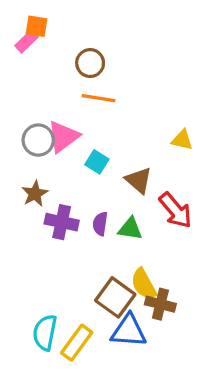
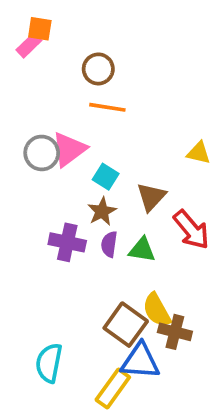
brown triangle: (139, 180) -> (151, 197), turned 32
brown star: (35, 194) -> (102, 211), moved
yellow rectangle: (77, 343) -> (113, 389), moved

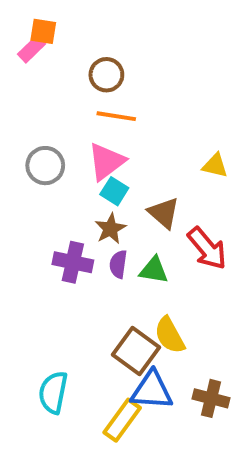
pink triangle: (69, 149) -> (106, 162), moved
brown triangle: (151, 197) -> (164, 213), turned -32
brown cross: (175, 332) -> (211, 398), moved

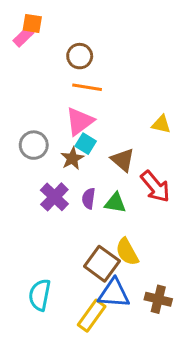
gray circle: (45, 166) -> (34, 145), moved
brown star: (110, 229) -> (72, 158), moved
purple cross: (73, 262) -> (54, 197), turned 32

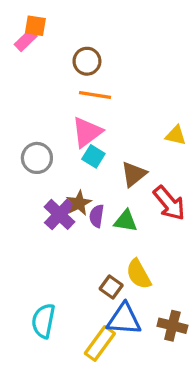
brown star: (72, 158) -> (79, 203), moved
brown triangle: (123, 160) -> (134, 174), turned 40
brown square: (102, 264) -> (111, 287), size x0.6

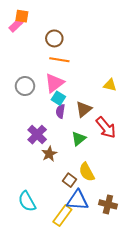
gray circle: (37, 158) -> (25, 86), moved
brown star: (79, 203) -> (49, 154), moved
purple semicircle: (97, 216) -> (60, 111), moved
green triangle: (126, 221) -> (79, 139), turned -49
cyan semicircle: (43, 321) -> (27, 201), turned -40

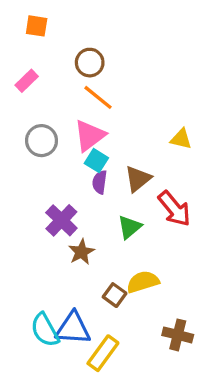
pink rectangle: (16, 25) -> (27, 81), moved
orange line: (59, 60) -> (98, 97), turned 30
yellow semicircle: (87, 172) -> (143, 282), turned 102
blue triangle: (78, 200) -> (73, 328), moved

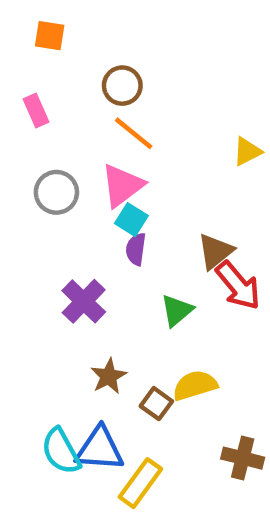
pink rectangle: (27, 81) -> (36, 111), turned -70
yellow triangle: (181, 139) -> (247, 151), moved, turned -40
brown triangle: (138, 179) -> (215, 251), moved
brown star: (81, 252) -> (109, 376), moved

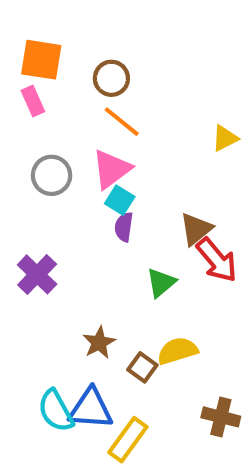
orange square: (50, 36) -> (41, 60), moved, size x1.5
purple cross: (84, 301) -> (37, 274), moved

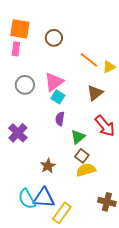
pink rectangle: (33, 101) -> (16, 49), turned 32
orange line: (122, 122) -> (89, 60), moved
purple semicircle: (124, 227) -> (60, 119), moved
brown triangle: (196, 229) -> (95, 93), moved
brown square: (142, 367) -> (82, 156), moved

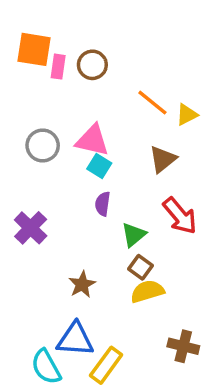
pink rectangle: (16, 49) -> (58, 67), moved
pink triangle: (54, 82) -> (92, 140), turned 50
cyan semicircle: (27, 199) -> (46, 367), moved

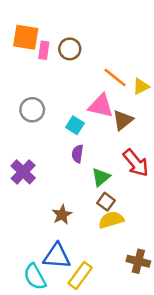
pink triangle: (92, 140) -> (101, 106), moved

